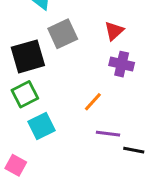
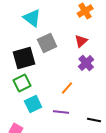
purple cross: (122, 64) -> (86, 63), turned 35
purple line: (108, 134) -> (61, 112), moved

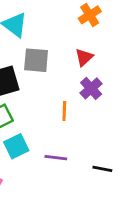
gray square: (47, 43) -> (36, 60), turned 30
orange line: (67, 88) -> (64, 111), moved, turned -40

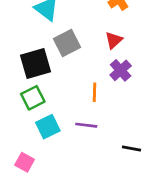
gray square: (36, 60) -> (67, 43), turned -32
purple line: (56, 158) -> (86, 125), moved

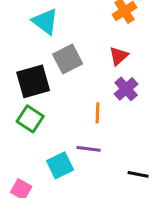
green square: (33, 98) -> (30, 119), turned -30
cyan square: (48, 127) -> (60, 165), moved

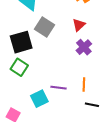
gray square: (68, 59) -> (44, 27), turned -30
orange line: (98, 113) -> (84, 85), moved

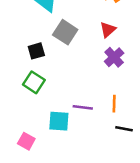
black square: (21, 42) -> (36, 51), size x0.6
cyan square: (39, 99) -> (59, 121), turned 30

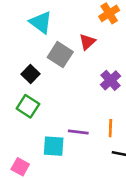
red triangle: (108, 30) -> (87, 42), moved
black square: (36, 51) -> (30, 74), turned -30

